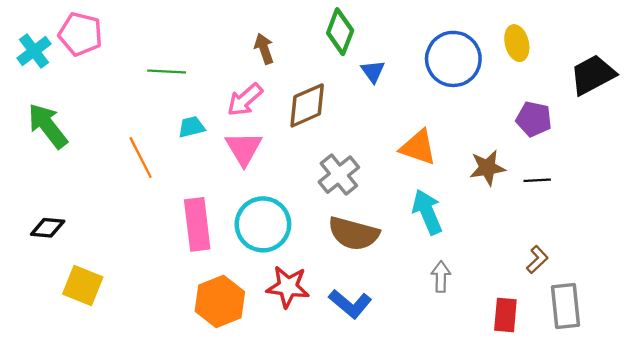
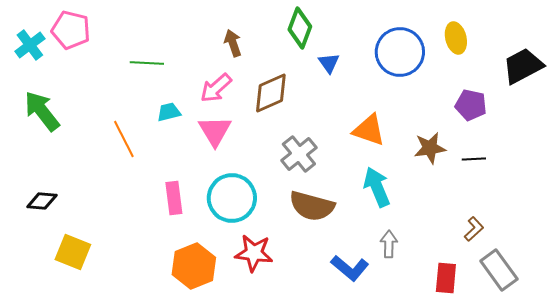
pink rectangle: (197, 224) -> (174, 198), size x0.7
blue L-shape: (350, 304) -> (350, 268), moved
gray rectangle: (566, 306) -> (499, 270), turned -30

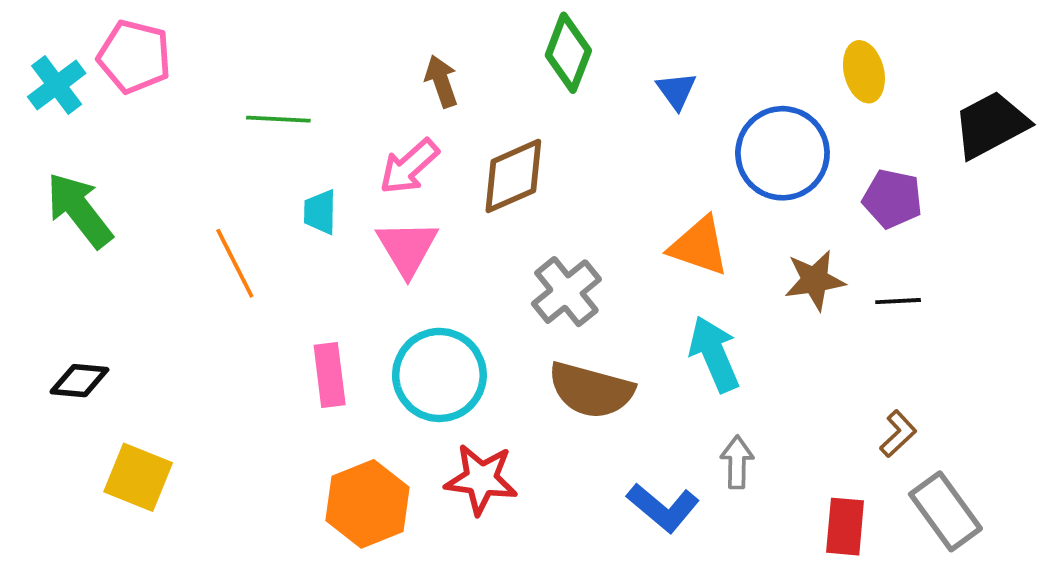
blue circle: (400, 52) -> (782, 153), moved
blue triangle: (329, 63) -> (676, 91), moved
cyan trapezoid: (169, 112) -> (320, 212), turned -75

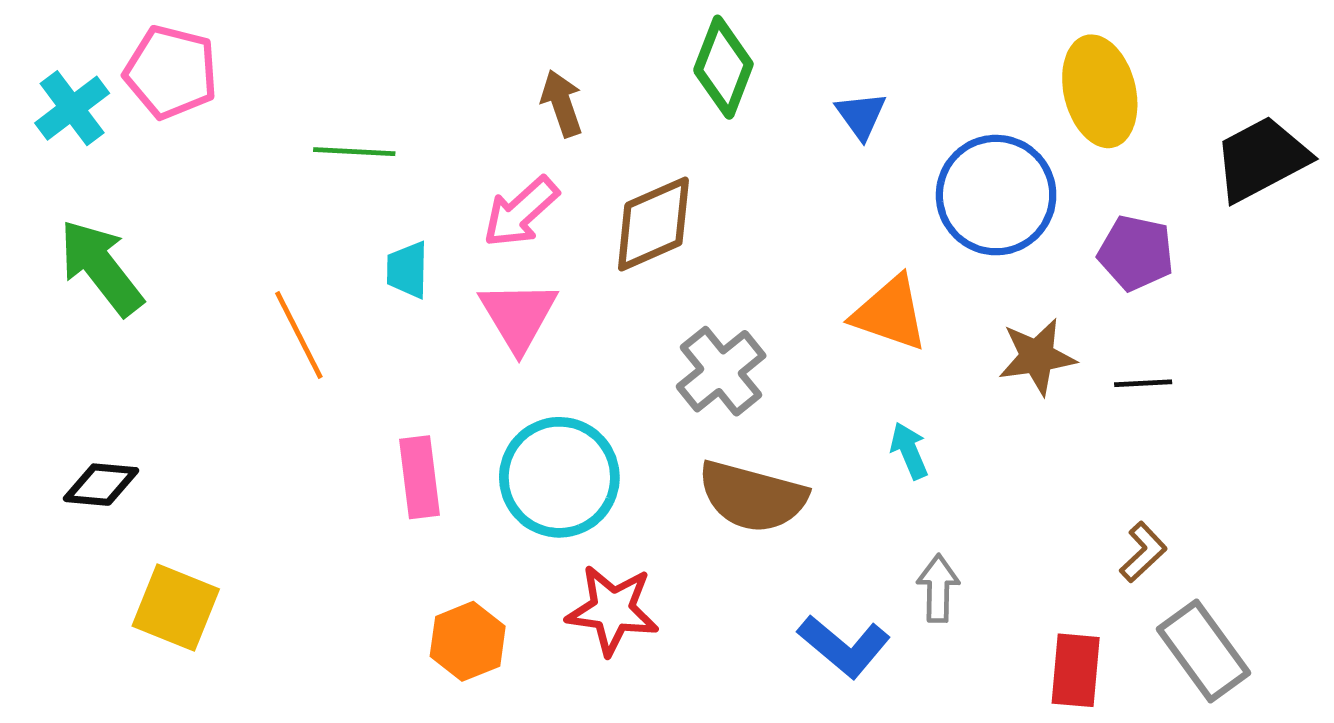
yellow ellipse: (864, 72) -> (1100, 91), size x1.4
cyan arrow: (714, 354) -> (909, 451), size x0.6
orange hexagon: (367, 504) -> (468, 641), size x0.7

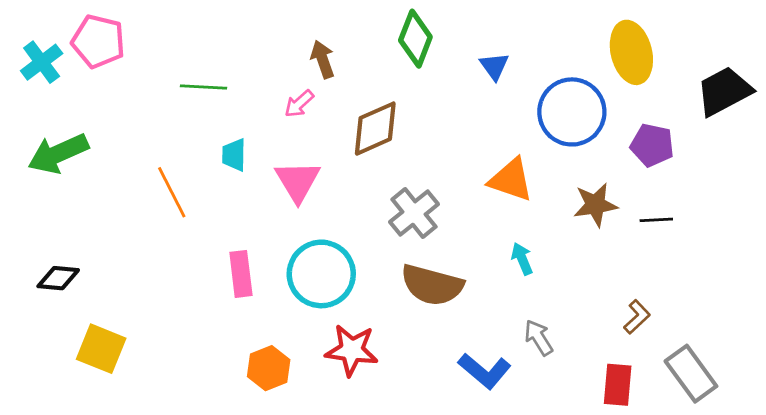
pink arrow: (521, 212) -> (299, 104), moved, size x0.7
green arrow: (101, 267) -> (58, 154), turned -76
brown L-shape: (1143, 552) -> (637, 317), moved
gray arrow: (938, 588) -> (539, 338), turned -33

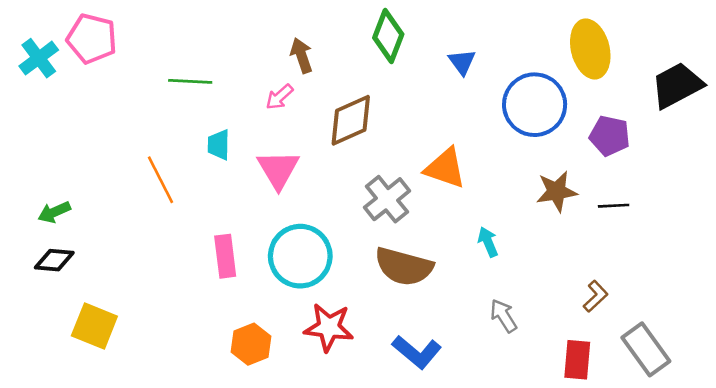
green arrow: (58, 154) -> (54, 212), moved, size x0.6
orange triangle: (511, 180) -> (445, 168), moved
blue L-shape: (485, 371) -> (417, 352), moved

